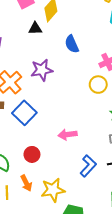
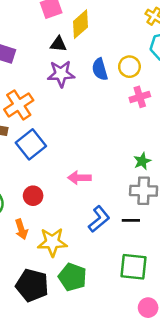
purple star: (42, 70) -> (61, 74), moved
yellow circle: (98, 85) -> (129, 67), moved

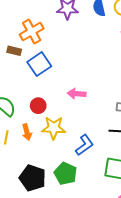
blue L-shape: (99, 219) -> (84, 145), moved
yellow star: (52, 242) -> (54, 128), moved

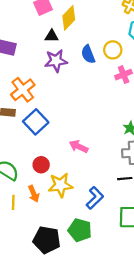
pink arrow: (77, 94) -> (79, 146), turned 30

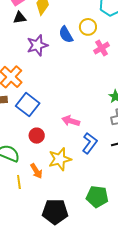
black triangle: (52, 36) -> (20, 18), moved
red circle: (41, 165) -> (37, 136), moved
blue L-shape: (95, 198) -> (90, 143), moved
green pentagon: (80, 230) -> (97, 197), moved

